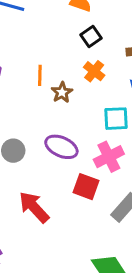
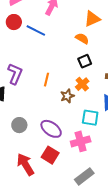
brown star: (62, 92) -> (67, 96), moved
red square: (86, 187) -> (50, 155), moved

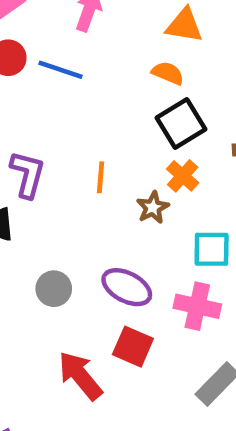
orange triangle: (92, 19) -> (184, 25), turned 42
black square: (85, 61) -> (181, 123), size x1.5
pink cross: (81, 141) -> (197, 306), turned 36

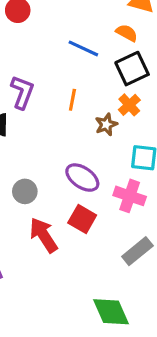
blue line: (61, 70) -> (83, 48), moved
gray circle: (54, 289) -> (25, 191), moved

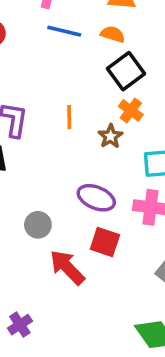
blue line: (83, 48) -> (64, 31), moved

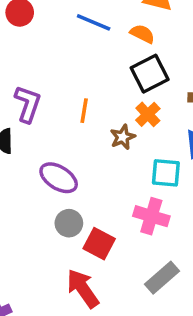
purple ellipse: (96, 198) -> (59, 178), moved
gray circle: (38, 225) -> (69, 223), moved
red arrow: (67, 267) -> (83, 288), moved

